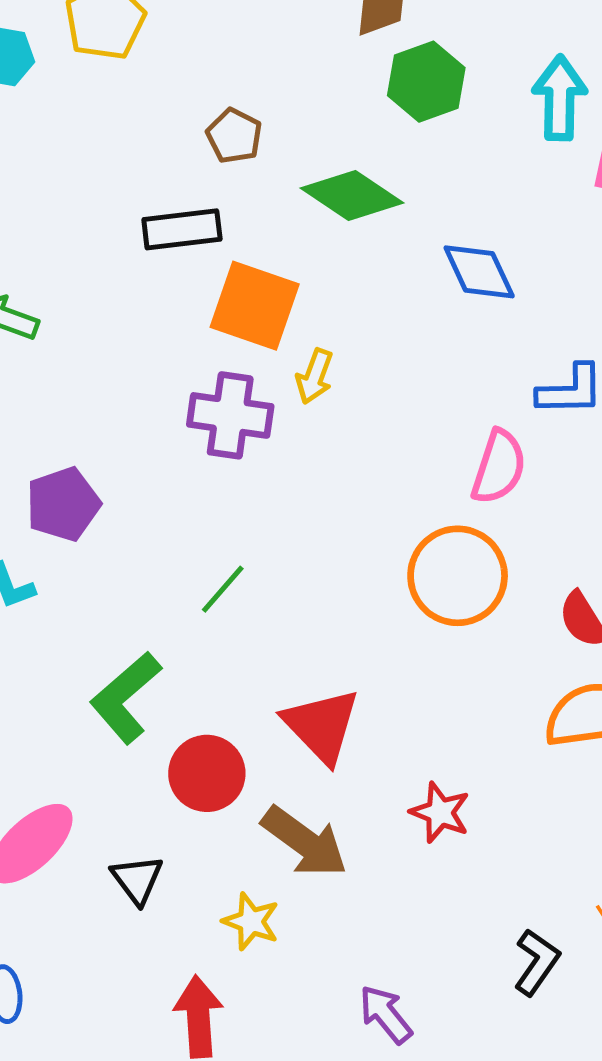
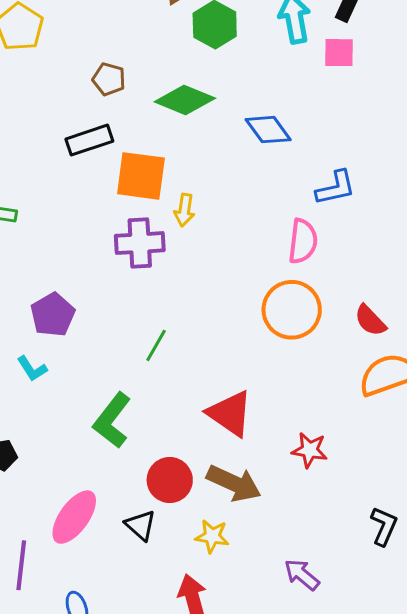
red circle: (207, 773) -> (170, 480), moved

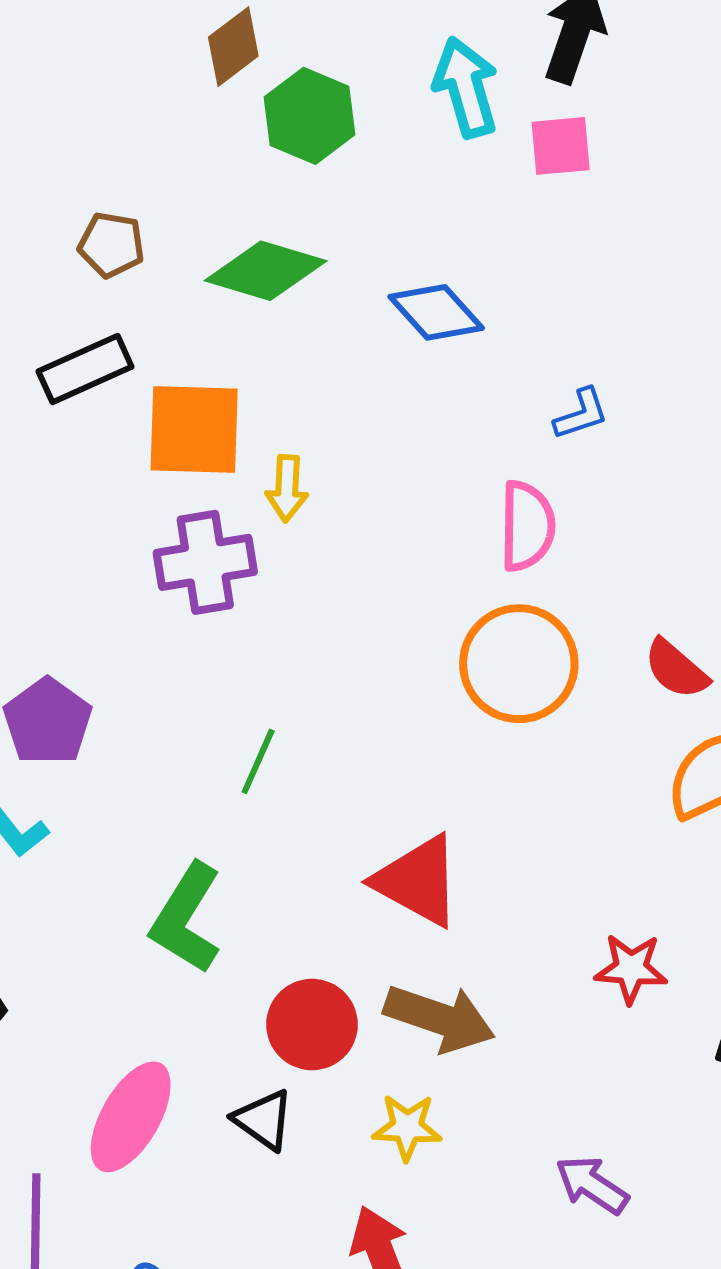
blue L-shape: (336, 188) -> (581, 414), size x0.7
red star: (310, 450) -> (631, 969), moved

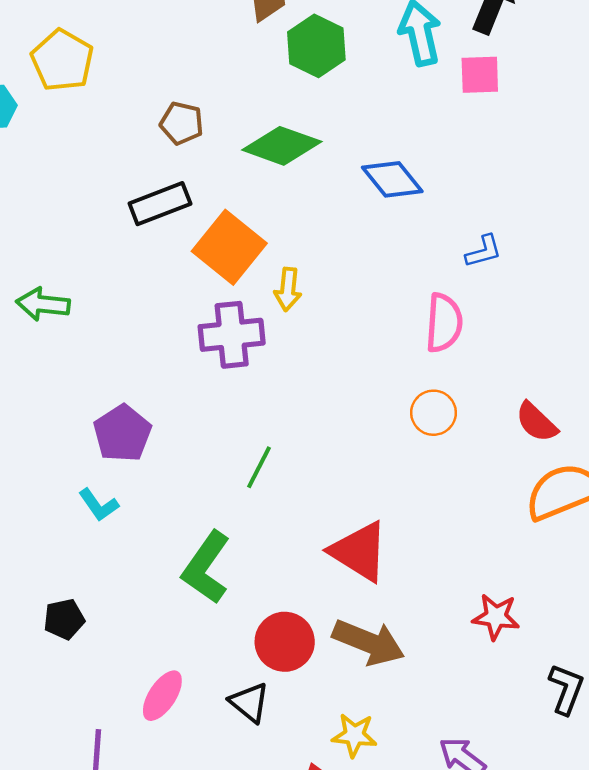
orange square: (194, 430) -> (229, 247), turned 34
orange circle: (519, 664) -> (433, 413), size x0.6
pink ellipse: (131, 1117) -> (162, 696), size x0.7
yellow star: (407, 1127) -> (354, 735), moved

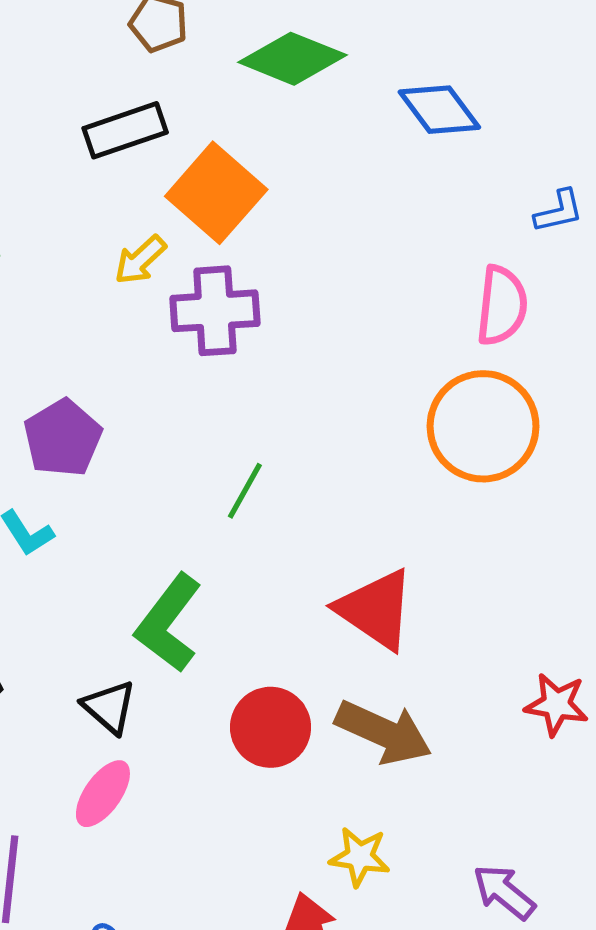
yellow arrow: (288, 289) -> (140, 260), moved, turned 39
orange circle: (433, 413) -> (483, 426), size x1.8
black triangle: (249, 702) -> (109, 707), moved

